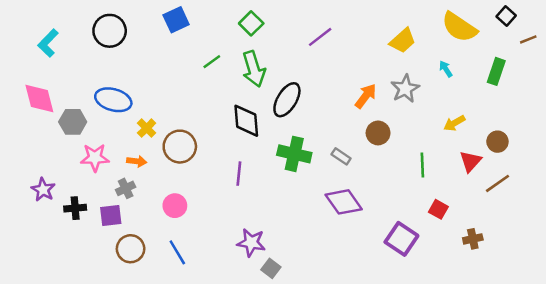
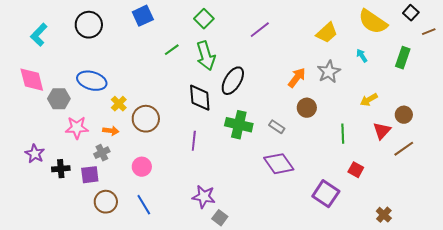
brown cross: (473, 239) -> (384, 215), moved, turned -35

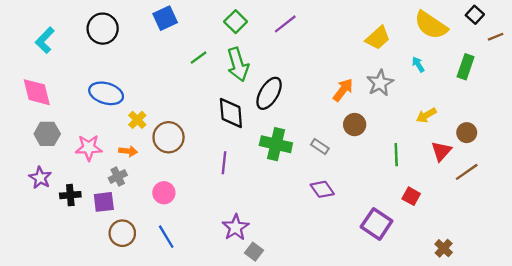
purple line: (260, 30) -> (285, 24), moved
gray hexagon: (59, 99) -> (47, 134), moved
purple diamond: (279, 164) -> (322, 189), size x0.7
purple star: (204, 197) -> (236, 227), turned 30

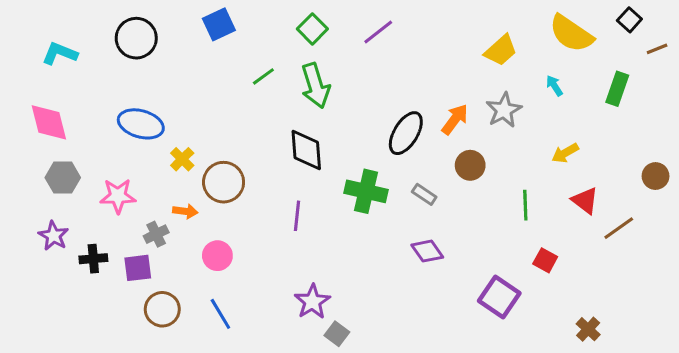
cyan L-shape: (45, 40) -> (60, 53), turned 68
black ellipse: (269, 93) -> (406, 133), moved
brown circle: (467, 133) -> (656, 176), moved
orange arrow: (128, 151) -> (185, 211), moved
red triangle: (441, 151) -> (585, 201), turned -35

